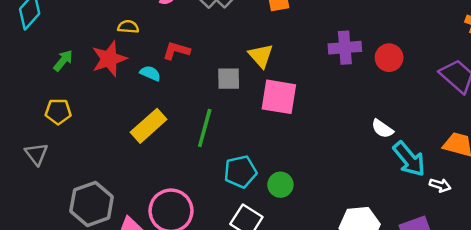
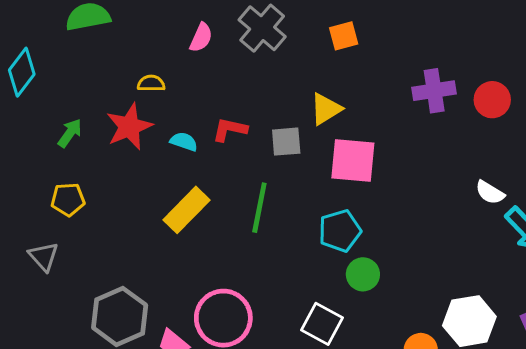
red L-shape: (176, 51) -> (230, 130), moved
yellow triangle: (261, 56) -> (326, 109), turned 44
cyan pentagon: (240, 172) -> (340, 231), moved

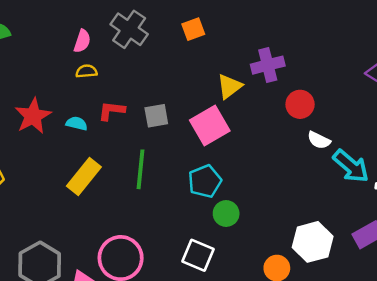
yellow semicircle: (151, 83) -> (86, 71), moved
red circle: (492, 100) -> (300, 104), moved
yellow triangle: (326, 109) -> (229, 86), moved
pink square: (353, 160) -> (210, 126), turned -30

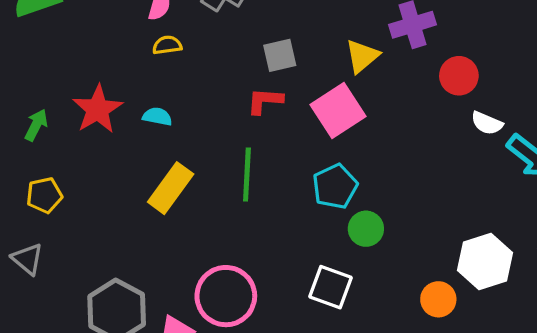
red L-shape: (111, 111) -> (265, 101), moved
gray square: (156, 116) -> (280, 55), moved

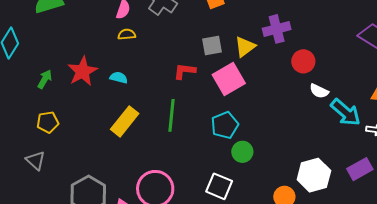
gray square: (280, 55) -> (212, 45), moved

